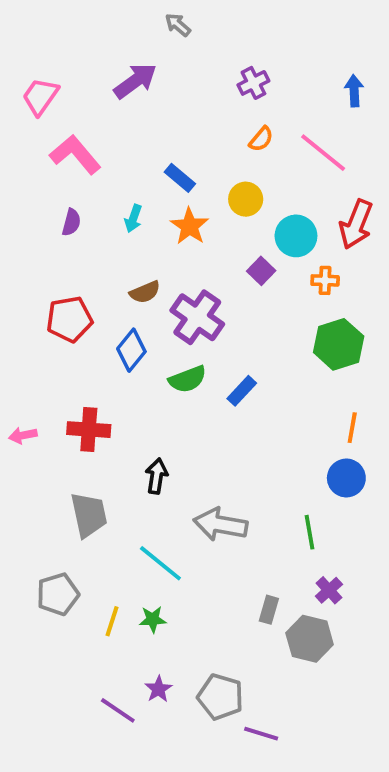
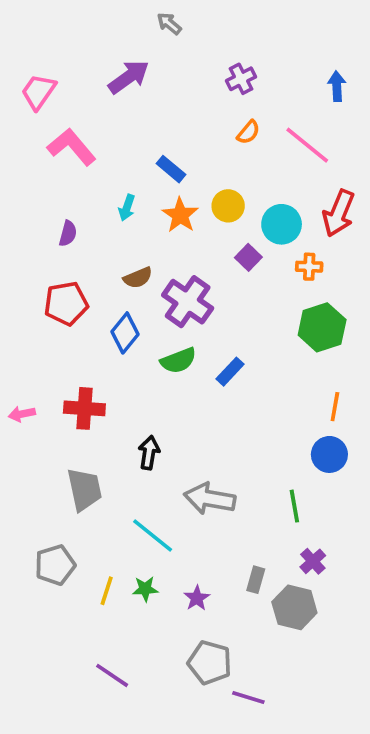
yellow circle: (246, 199) -> (228, 206), moved
purple semicircle: (71, 222) -> (68, 233), moved
purple star: (158, 689) -> (197, 598), moved

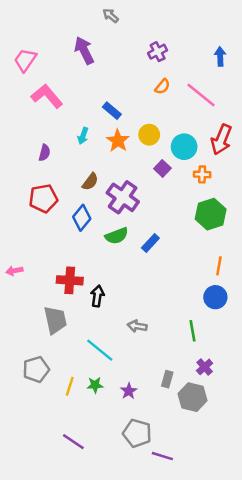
purple arrow: (129, 77) -> (84, 50), turned -80
brown semicircle: (138, 278) -> (90, 182), turned -30
red cross: (84, 408) -> (70, 280), moved
gray arrow: (210, 499) -> (137, 326), size x0.6

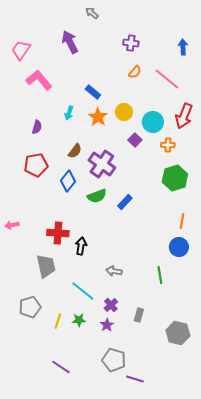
purple cross: (158, 52) -> (131, 43), turned 35
purple cross: (205, 367) -> (111, 305), moved
gray hexagon: (193, 397) -> (178, 333), moved

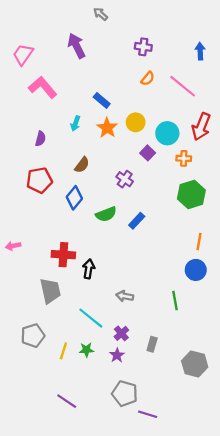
purple cross: (102, 164) -> (125, 179), moved, size x0.6

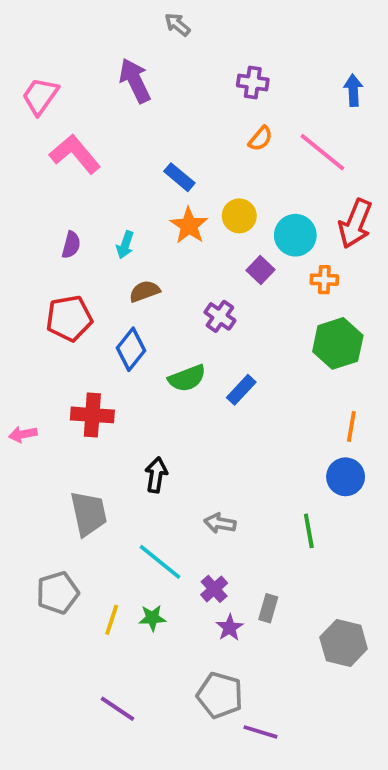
cyan arrow: (75, 123) -> (125, 245), moved
brown semicircle: (82, 165) -> (145, 291), turned -147
red cross: (63, 255) -> (92, 415), moved
purple star: (117, 355) -> (230, 628), moved

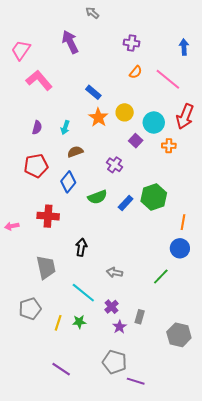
green hexagon: (338, 343) -> (154, 197), moved
green line: (309, 531) -> (161, 276), turned 54

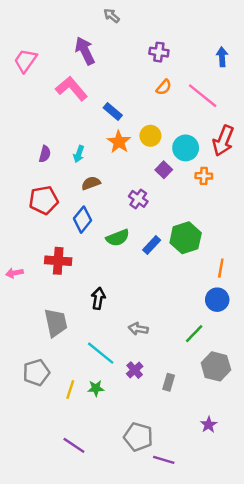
pink L-shape: (39, 80) -> (72, 88), moved
purple star: (120, 327) -> (209, 425), moved
gray hexagon: (179, 335) -> (216, 366), moved

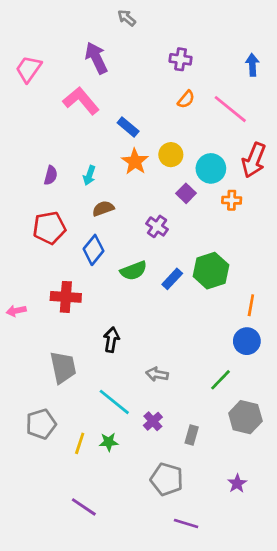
gray pentagon: (138, 437) -> (167, 479), moved

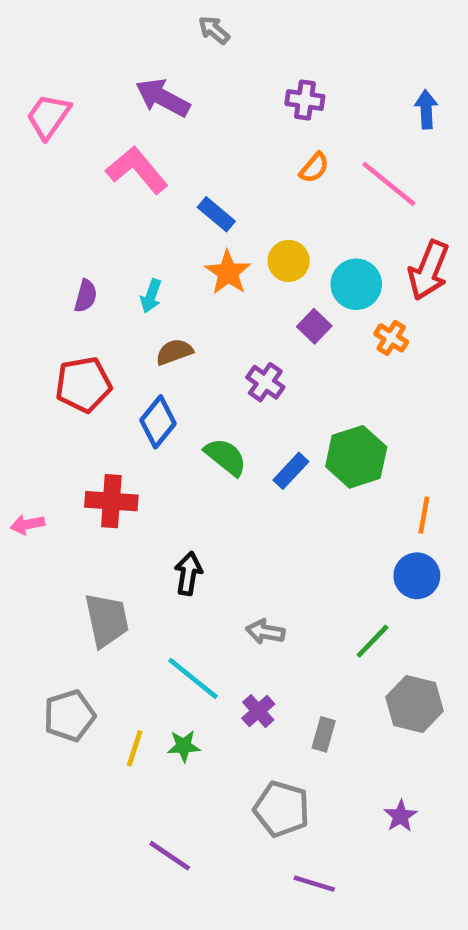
purple arrow: (96, 58) -> (163, 98), turned -36
orange cross: (232, 200) -> (391, 338), turned 30
green semicircle: (134, 271) -> (226, 457), turned -120
purple line: (84, 507) -> (170, 856), moved

